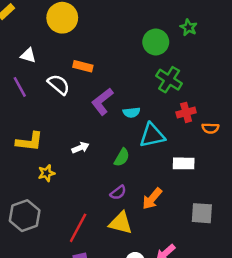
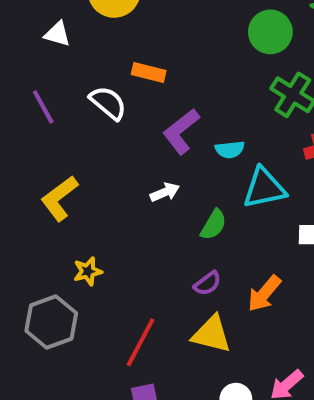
white triangle: (28, 55) -> (57, 34), moved
yellow L-shape: (29, 142) -> (59, 198), turned 136
white arrow: (80, 148) -> (165, 192), moved
yellow star: (46, 173) -> (88, 271), moved

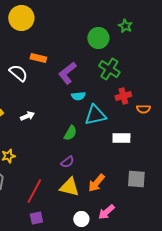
purple L-shape: (181, 131) -> (67, 73), moved
white arrow: (165, 192) -> (27, 116), moved
orange arrow: (264, 294) -> (96, 183), moved

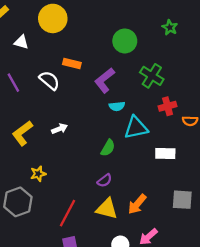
green circle: (98, 38) -> (125, 41), moved

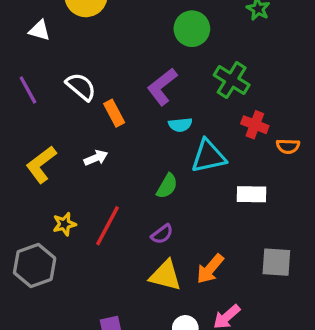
orange rectangle: (72, 63) -> (114, 113), moved, turned 48
red cross: (168, 106) -> (255, 125), turned 36
red line: (67, 213) -> (107, 226), moved

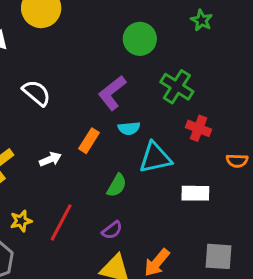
orange rectangle: (114, 113) -> (89, 141), moved, turned 60
orange semicircle: (288, 146) -> (237, 161), moved

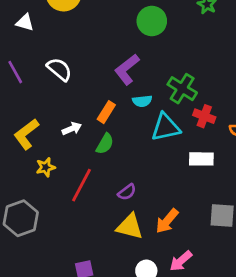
green cross: (177, 87) -> (182, 89), moved
red cross: (198, 128) -> (204, 116), moved
green semicircle: (117, 185) -> (105, 144), moved
yellow star: (21, 221) -> (46, 167), moved

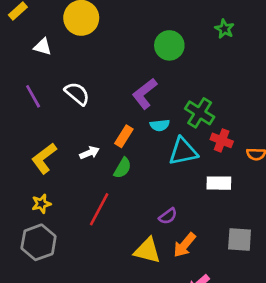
yellow star: (46, 167) -> (41, 204), moved
purple semicircle: (127, 192) -> (168, 216), moved

